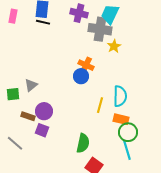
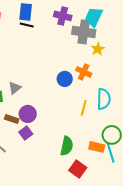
orange cross: (86, 65) -> (84, 72), moved
orange rectangle: (121, 119) -> (97, 147), moved
purple square: (42, 130) -> (26, 133), turned 32

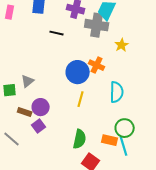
black line: (27, 25) -> (57, 33), moved
yellow star: (98, 49) -> (122, 45), moved
blue circle: (65, 79) -> (78, 72), size x1.5
yellow line: (84, 108) -> (81, 99), moved

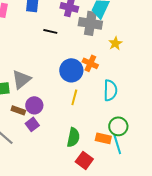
gray triangle: (28, 81) -> (21, 79), size x1.5

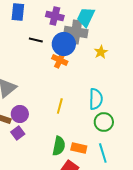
orange cross: (90, 63) -> (60, 60), moved
blue circle: (71, 70) -> (64, 44), moved
green circle: (118, 126) -> (104, 122), moved
orange rectangle: (103, 138) -> (79, 148), moved

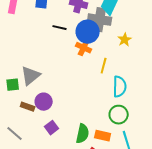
yellow line: (60, 106) -> (104, 66), moved
green circle: (104, 122) -> (119, 115), moved
purple square: (18, 133) -> (52, 128), moved

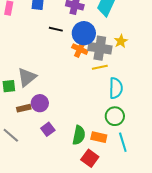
gray cross: (100, 20) -> (100, 48), moved
yellow line: (104, 66) -> (100, 67), turned 63
brown rectangle: (28, 107) -> (24, 108), turned -32

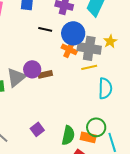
purple circle: (40, 103) -> (32, 69), moved
brown rectangle: (24, 108) -> (45, 74), moved
green circle: (115, 116) -> (96, 127), moved

